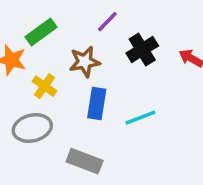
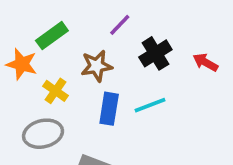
cyan line: (140, 118) -> (150, 105), moved

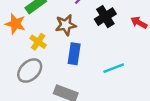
cyan line: (150, 105) -> (114, 68), moved
gray ellipse: (43, 134) -> (30, 71), turned -30

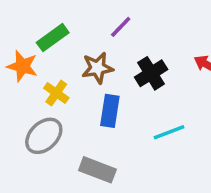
black cross: (105, 17) -> (151, 73), moved

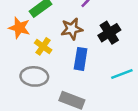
gray ellipse: (44, 136) -> (34, 76), turned 48

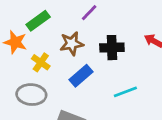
black cross: (109, 33) -> (112, 48), turned 30
blue rectangle: (81, 59) -> (81, 76), turned 40

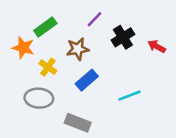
black cross: (112, 48) -> (123, 37), moved, turned -30

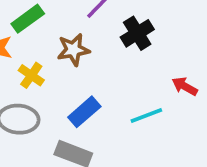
red arrow: (157, 46) -> (185, 86), moved
blue rectangle: (87, 80) -> (84, 112), moved

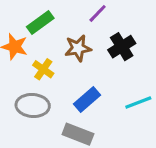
black cross: (137, 33) -> (122, 47), moved

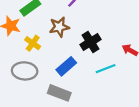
black cross: (122, 47) -> (91, 42), moved

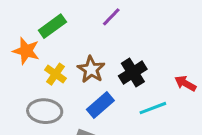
brown star: (59, 27) -> (91, 69), moved, turned -30

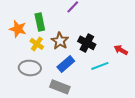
green rectangle: (52, 26) -> (40, 22), moved, turned -66
black cross: (133, 73) -> (87, 43), turned -30

